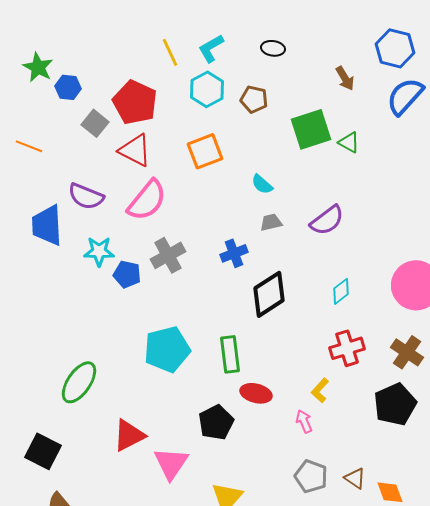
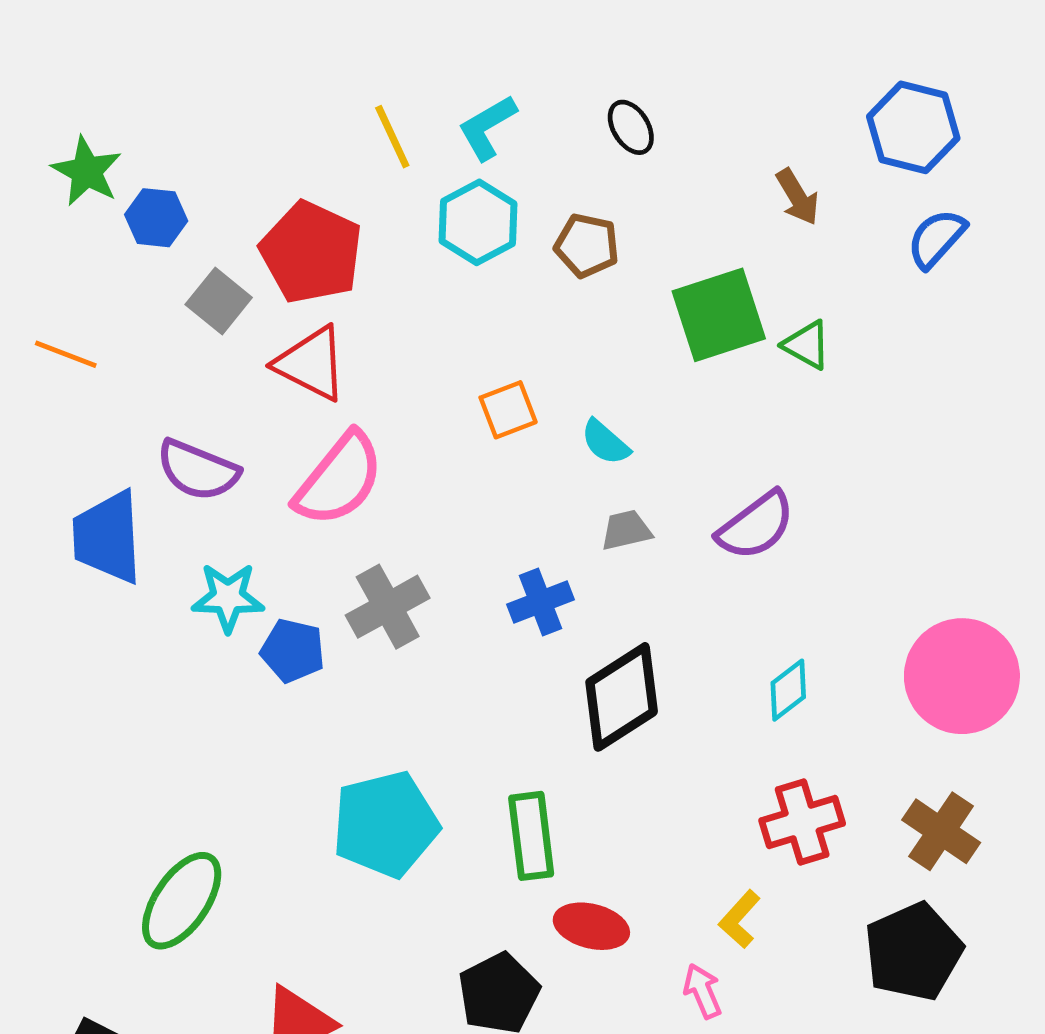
black ellipse: (273, 48) -> (631, 127), turned 50
blue semicircle: (405, 96) -> (936, 238), size x0.7
orange square: (205, 151) -> (508, 410), moved, size x0.7

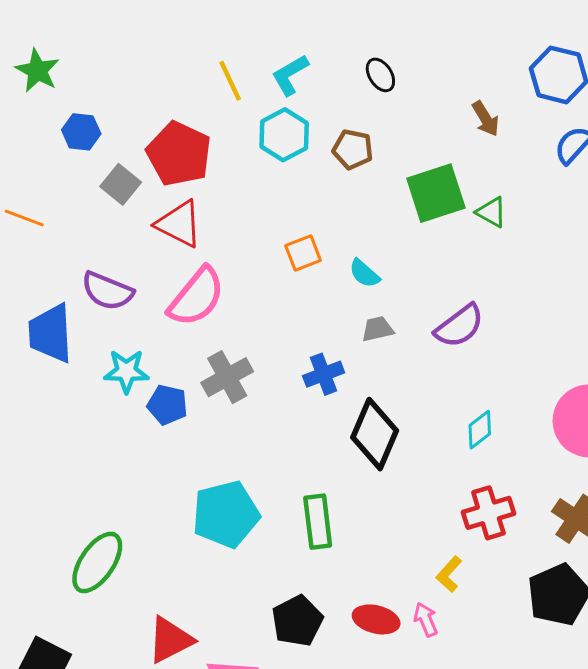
green star: (87, 171) -> (37, 71), moved
black diamond: (622, 697) -> (375, 434), turned -34
red ellipse: (591, 926) -> (376, 619), moved

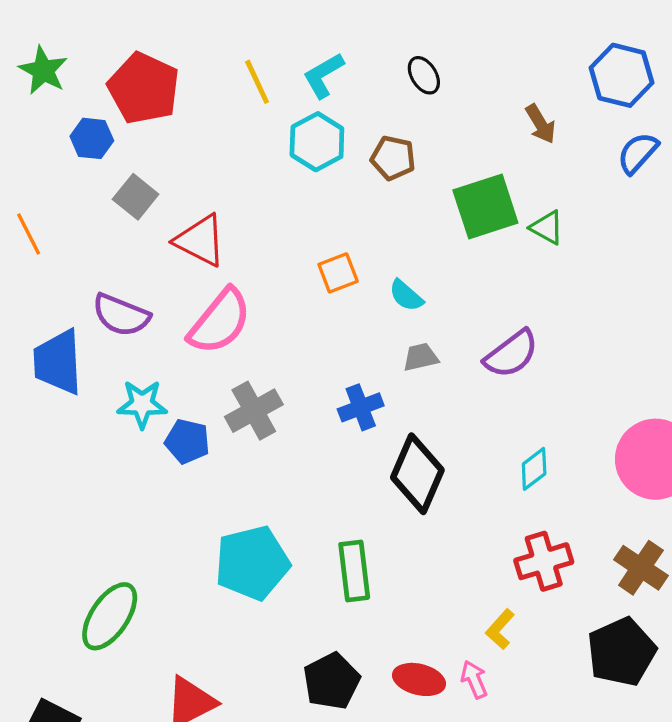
red pentagon: (179, 154) -> (144, 88), moved
orange line: (24, 218) -> (29, 234), turned 42

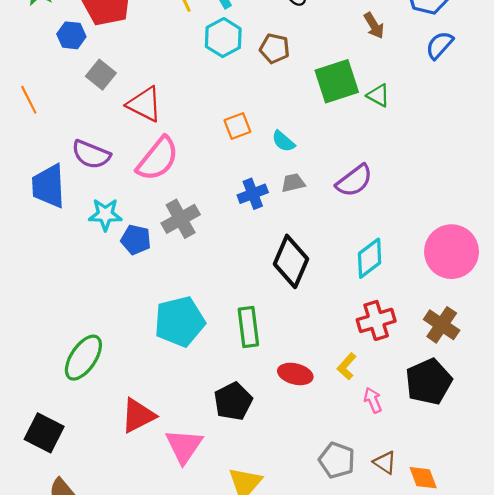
blue cross: (361, 407) -> (253, 194), moved
cyan diamond: (534, 469) -> (370, 258), size x1.4
red ellipse: (419, 679) -> (295, 374), moved
pink arrow: (474, 679) -> (373, 400), moved

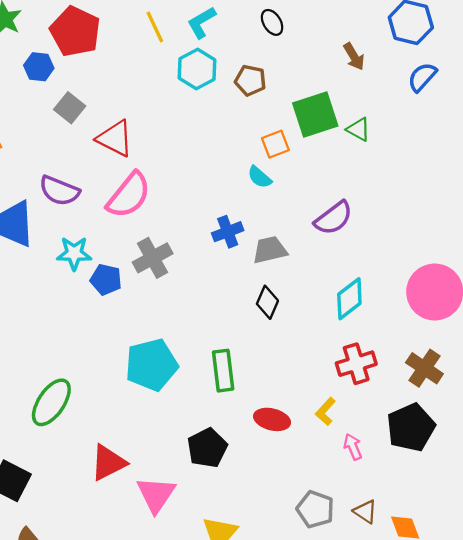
orange square: (237, 126) -> (275, 144), moved
gray trapezoid: (293, 183) -> (270, 250), moved, size x1.4
black diamond: (291, 261) -> (267, 302), size x0.6

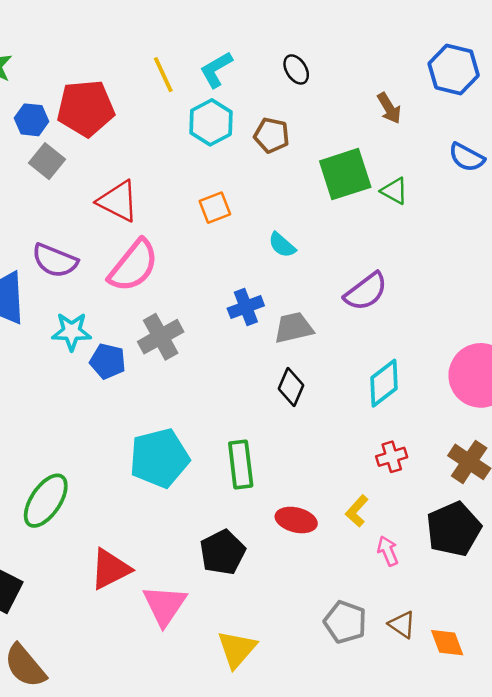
red pentagon: (75, 32) -> (86, 108), moved, turned -30
blue semicircle: (422, 77) -> (467, 157), moved, turned -104
gray square: (70, 108) -> (47, 161), moved
orange square: (275, 144) -> (215, 208), moved
red cross: (356, 364) -> (392, 457), size x0.7

